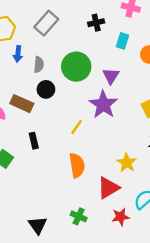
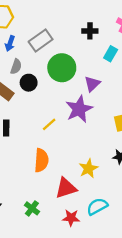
gray rectangle: (46, 23) -> (41, 40), moved
gray semicircle: (39, 65) -> (16, 67), moved

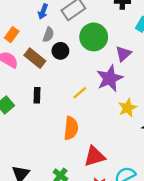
yellow star: (88, 168) -> (127, 108), moved

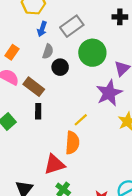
brown rectangle: (35, 58) -> (34, 87), moved
yellow line: (80, 93) -> (81, 120), moved
red triangle: (95, 156) -> (54, 164), moved

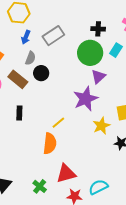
green circle: (92, 53) -> (90, 53), moved
brown rectangle: (34, 87) -> (18, 79), moved
red triangle: (54, 164) -> (66, 174), moved

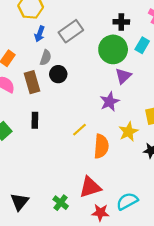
brown rectangle: (18, 79) -> (32, 82), turned 36
purple star: (86, 99) -> (110, 102), size x0.7
orange semicircle: (50, 143) -> (101, 146), moved

